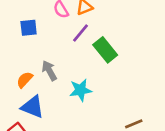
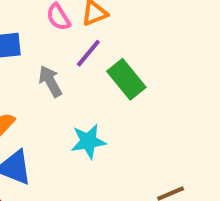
gray arrow: (49, 71) -> (50, 81), moved

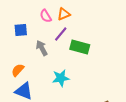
green rectangle: (126, 79) -> (80, 47), turned -36

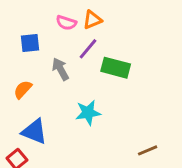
pink semicircle: (46, 16) -> (66, 23), turned -40
orange semicircle: (18, 70) -> (23, 89), moved

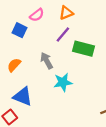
pink semicircle: (66, 23) -> (37, 15), moved, turned -56
blue square: (30, 43) -> (19, 30), turned 32
gray arrow: (60, 69) -> (47, 61), moved

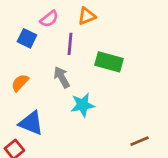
purple line: (63, 35) -> (70, 44), moved, turned -35

